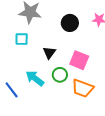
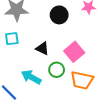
black triangle: (49, 53) -> (42, 48), turned -32
pink square: (79, 60) -> (74, 52), turned 36

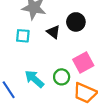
black triangle: (42, 48) -> (53, 32), moved

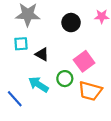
black triangle: (53, 32) -> (42, 54), moved

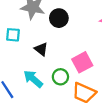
black circle: (71, 23) -> (59, 18), moved
cyan square: (21, 44) -> (13, 35), moved

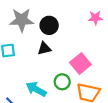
black triangle: (41, 49) -> (44, 48), moved, turned -40

